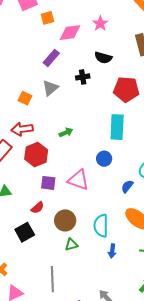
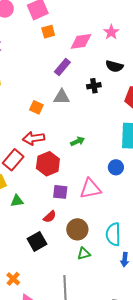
orange square: (47, 18) -> (48, 32), moved
gray triangle: (50, 88) -> (62, 97), turned 42
pink triangle: (78, 180) -> (90, 189), turned -30

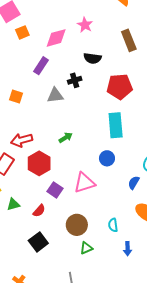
gray triangle: (62, 97) -> (55, 95), moved
orange square: (36, 107) -> (16, 96), moved
purple square: (60, 192) -> (55, 190), turned 35
red semicircle: (50, 217) -> (39, 211), moved
cyan semicircle: (113, 234) -> (113, 225), size x0.6

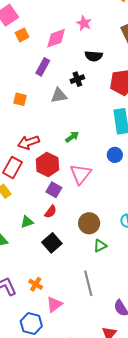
pink triangle: (84, 183) -> (81, 174), moved, turned -30
purple square: (55, 190) -> (54, 190), moved
green triangle: (13, 204) -> (27, 222), moved

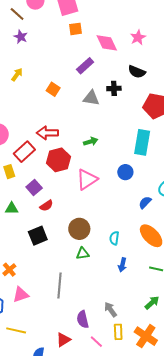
pink diamond: (56, 38) -> (107, 43), turned 65
purple square: (54, 190) -> (34, 187), moved
green triangle: (27, 222) -> (12, 208), moved

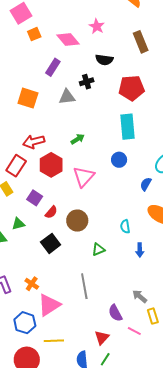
orange square: (53, 89) -> (28, 98), size x1.5
brown circle: (79, 229) -> (77, 221), moved
pink triangle: (21, 295) -> (49, 305), size x1.4

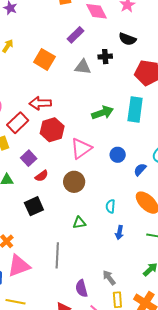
green arrow: (78, 139) -> (102, 113), moved, size x1.5
blue circle: (119, 160) -> (118, 155), moved
brown circle: (77, 221) -> (74, 182), moved

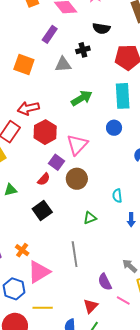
green arrow: (102, 113) -> (82, 98), moved
blue circle: (118, 155) -> (114, 128), moved
purple square: (29, 158) -> (56, 162), moved

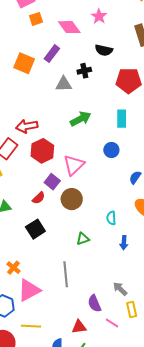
orange square: (24, 64) -> (24, 63), moved
cyan rectangle: (123, 96) -> (122, 119), size x0.7
red triangle: (91, 306) -> (79, 327), turned 35

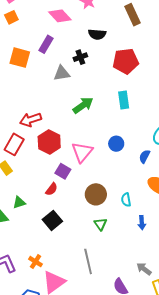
orange square: (36, 19) -> (11, 17), moved
blue circle: (111, 150) -> (116, 144), moved
brown circle: (72, 199) -> (96, 194), moved
green triangle: (83, 239) -> (100, 224), turned -40

